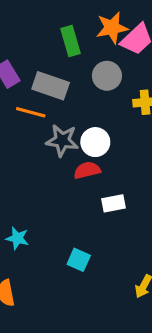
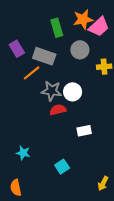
orange line: (31, 112) -> (32, 73), turned -54
red semicircle: (87, 170) -> (58, 110), moved
cyan square: (79, 260) -> (62, 167), turned 32

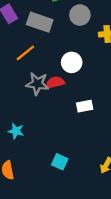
orange line: (32, 73) -> (25, 53), moved
gray star: (52, 91) -> (37, 84), moved
cyan square: (62, 167) -> (60, 162), moved, turned -32

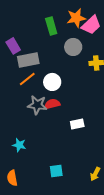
gray rectangle: (40, 22) -> (28, 60), moved, turned -30
white circle: (72, 62) -> (52, 82), moved
cyan square: (60, 162) -> (56, 171), turned -32

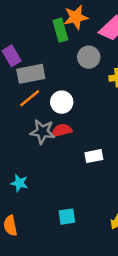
orange star: (76, 18) -> (76, 17), moved

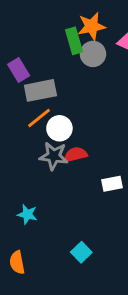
gray circle: (89, 57) -> (93, 54), moved
white circle: (62, 102) -> (59, 128), moved
cyan square: (67, 217) -> (81, 252), turned -36

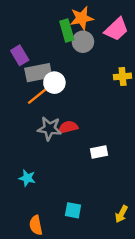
white circle: (59, 128) -> (54, 83), moved
cyan square: (81, 252) -> (73, 210), turned -35
orange semicircle: (17, 262) -> (36, 225), moved

